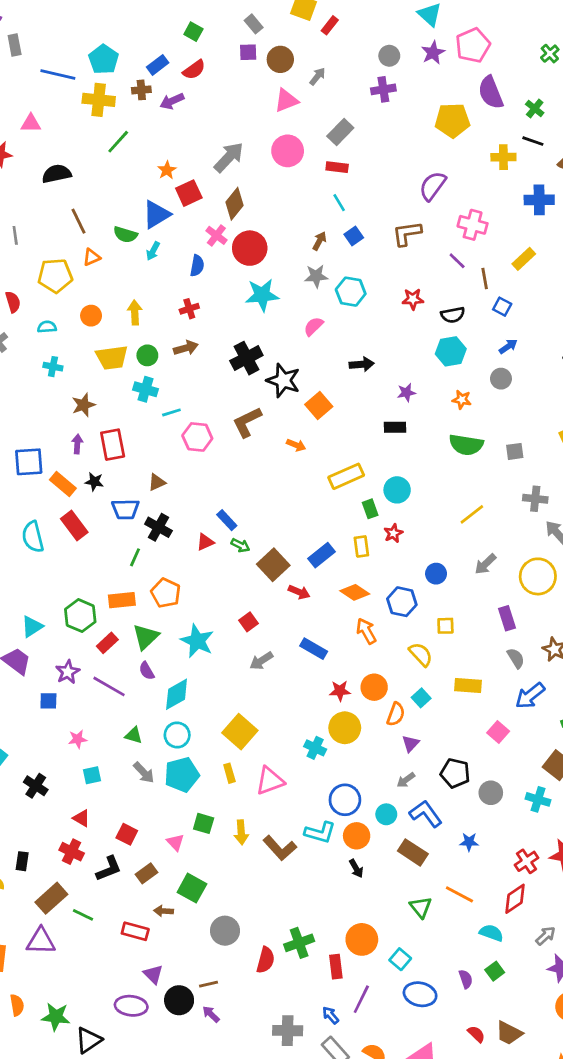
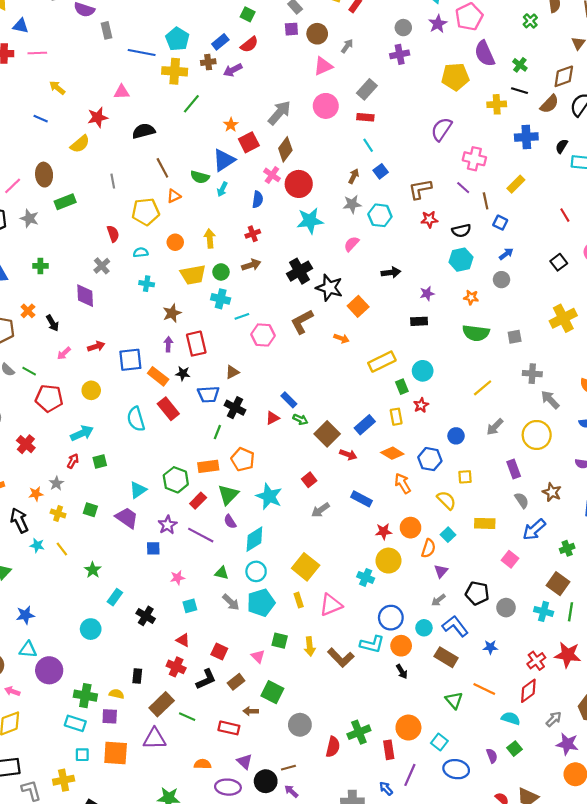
brown L-shape: (407, 233) -> (420, 189), moved
orange semicircle: (17, 1005) -> (203, 764), moved, turned -77

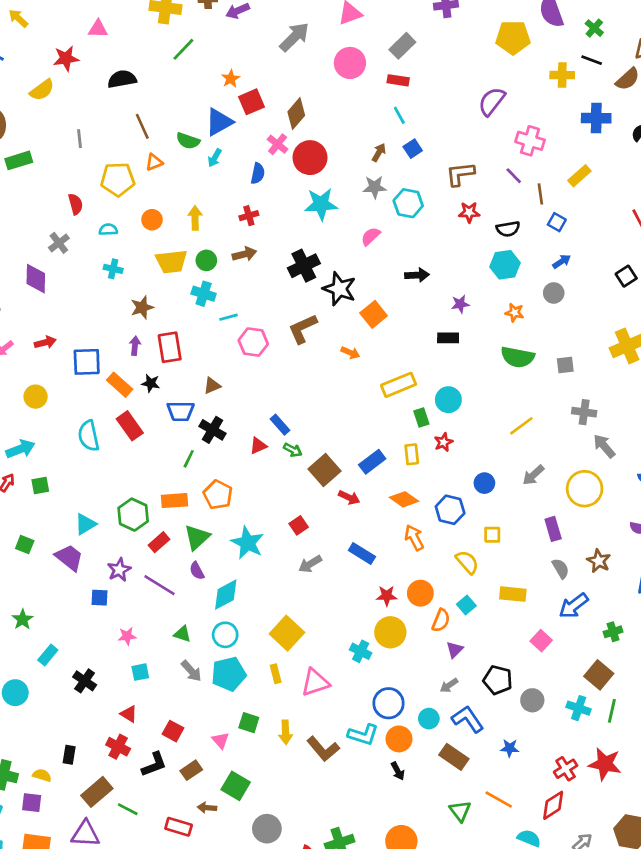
gray arrow: (279, 113) -> (294, 37), moved

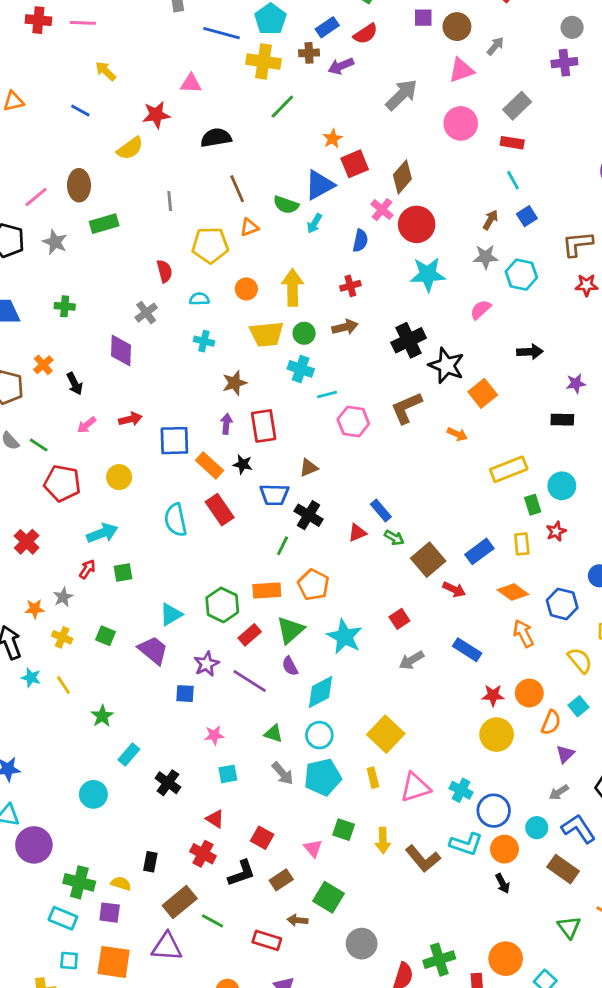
yellow arrow: (195, 218) -> (293, 288), size x1.4
cyan cross: (361, 651) -> (461, 790), moved

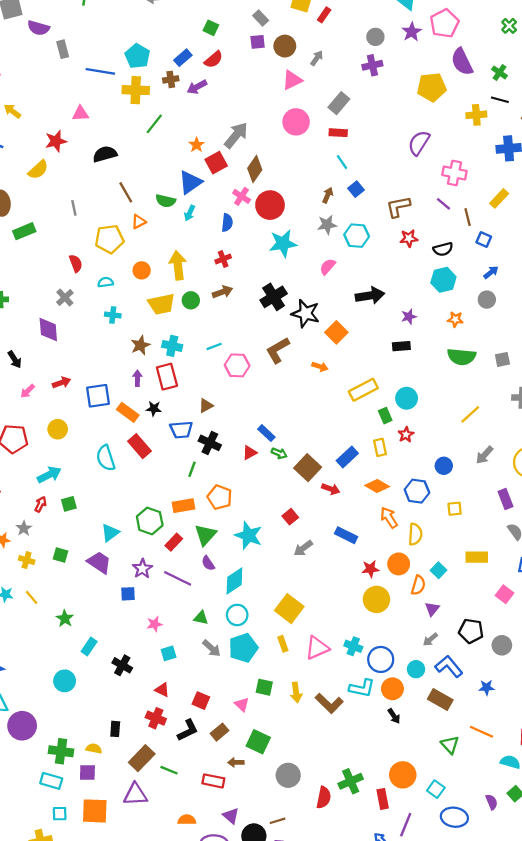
gray arrow: (402, 95) -> (236, 135), moved
black arrow: (530, 352) -> (370, 296), size x1.4
cyan cross: (301, 369) -> (172, 346), moved
yellow semicircle: (580, 660) -> (415, 534), moved, turned 50

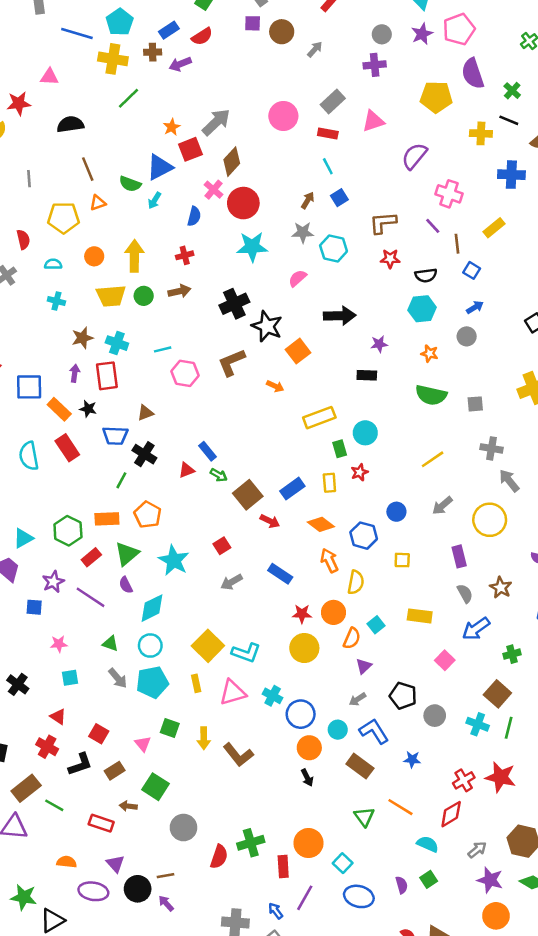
pink triangle: (292, 80) -> (373, 121), moved
cyan L-shape: (362, 688) -> (246, 653), moved

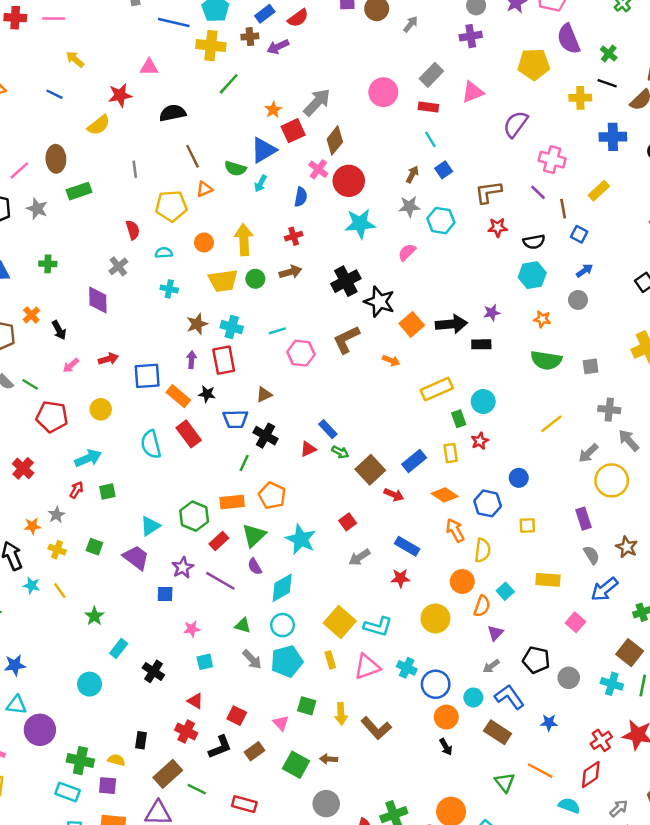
black arrow: (340, 316) -> (451, 324), moved
gray arrow: (442, 506) -> (588, 453), moved
red star: (302, 614) -> (400, 578), moved
brown arrow: (128, 806) -> (329, 759), moved

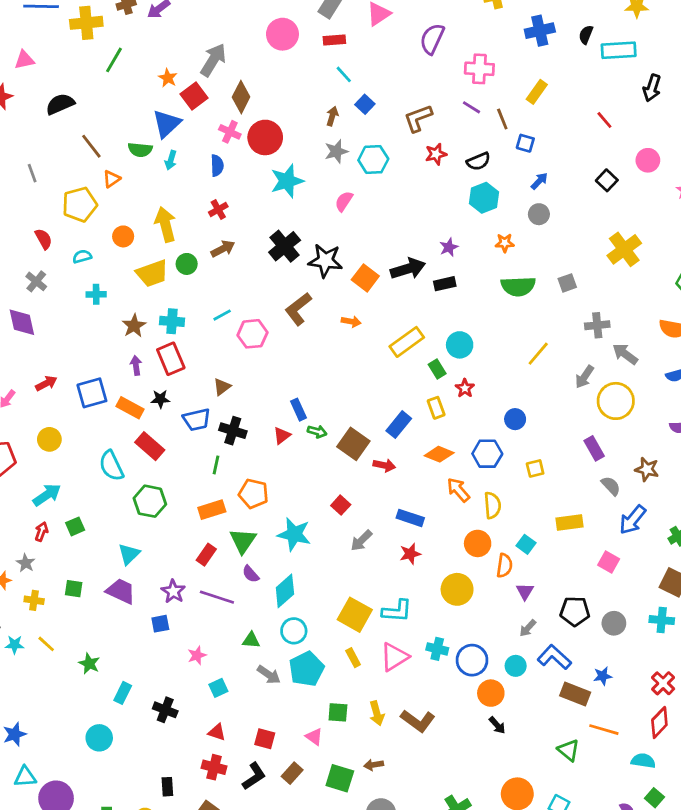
blue rectangle: (328, 429) -> (299, 410), turned 30
green hexagon: (194, 516) -> (150, 501), moved
brown rectangle: (498, 732) -> (575, 694), moved

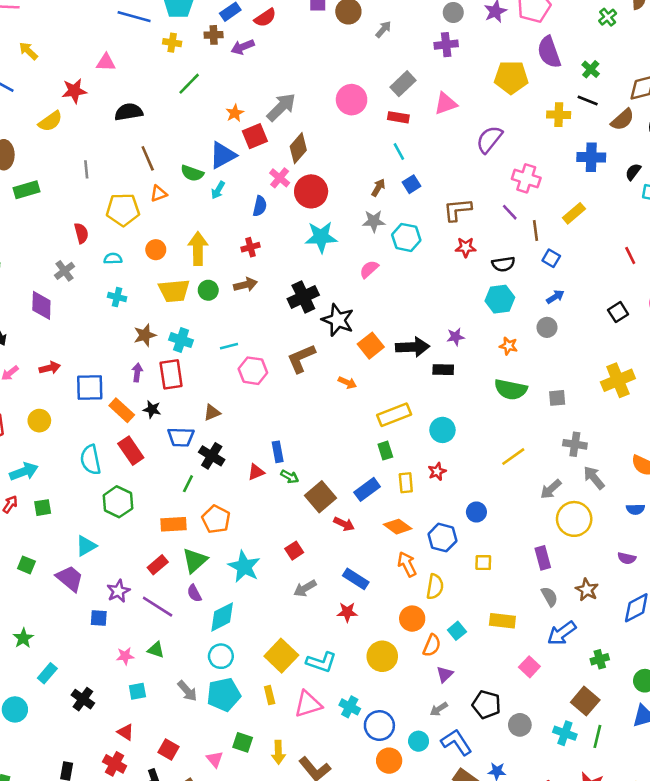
yellow cross: (86, 23) -> (172, 43), size x0.6
green rectangle: (437, 369) -> (385, 451), moved
green triangle: (251, 640) -> (156, 650), moved

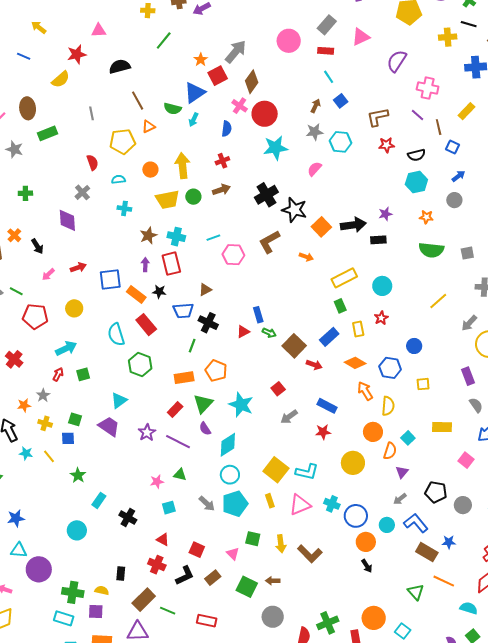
blue square: (99, 618) -> (68, 438), moved

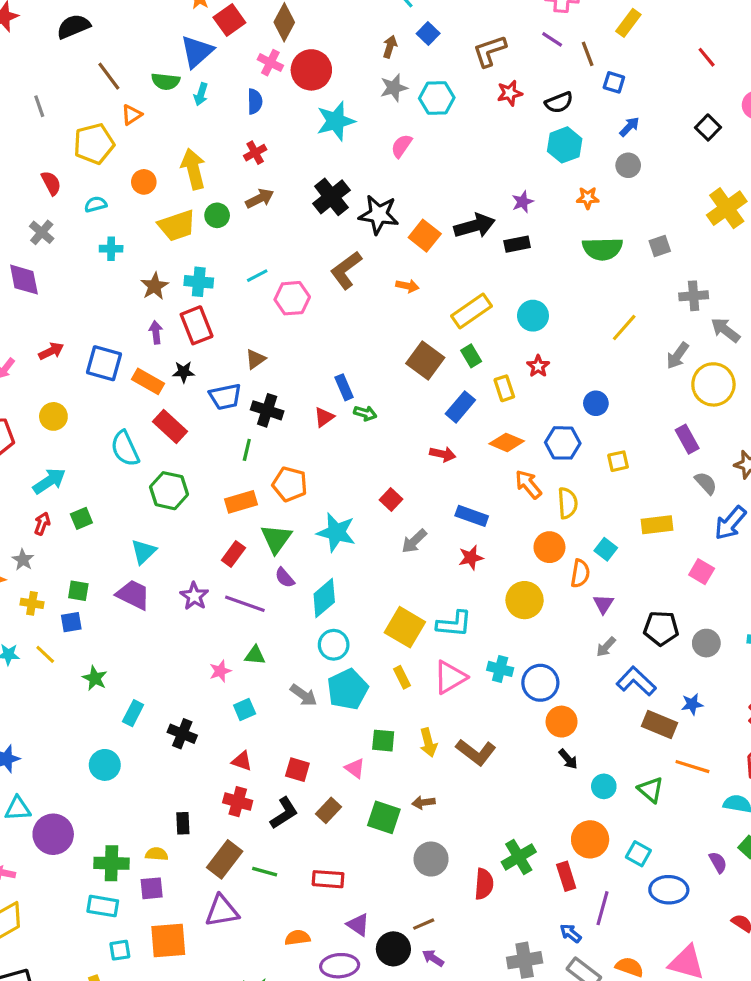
blue square: (110, 279) -> (104, 363), turned 30
brown square: (294, 346) -> (425, 360), moved
cyan circle: (387, 525) -> (604, 786), moved

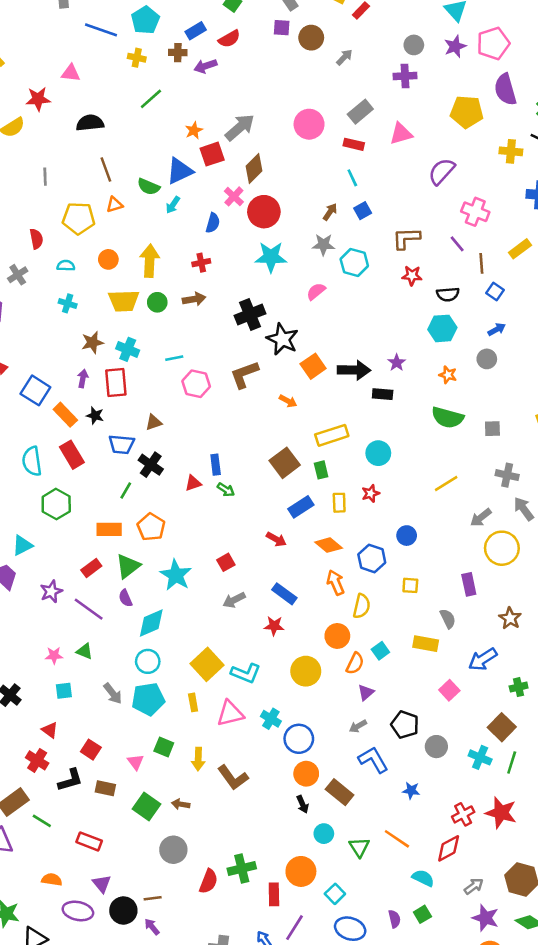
purple star: (523, 202) -> (397, 363), turned -30
gray semicircle: (706, 483) -> (448, 619), moved
brown rectangle: (660, 725) -> (340, 792), moved
brown rectangle: (328, 810) -> (105, 788), turned 42

